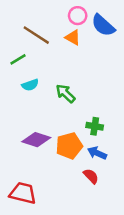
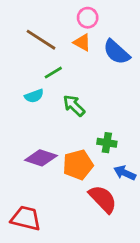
blue semicircle: (103, 25) -> (116, 52), moved
green line: (18, 59) -> (53, 73), moved
blue arrow: (97, 153) -> (125, 173), moved
red semicircle: (91, 176) -> (103, 199), size x1.6

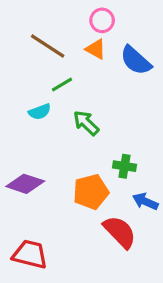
purple diamond: (41, 158) -> (25, 184), moved

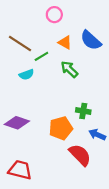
pink circle: (102, 20) -> (54, 15), moved
brown line: (48, 46) -> (20, 44), moved
orange triangle: (96, 49) -> (65, 42), moved
green arrow: (86, 123) -> (69, 69), moved

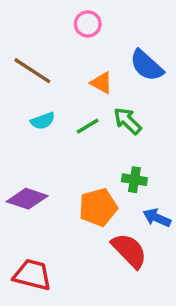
orange triangle: (65, 42) -> (102, 83), moved
green line: (41, 56) -> (88, 126), moved
green arrow: (69, 69) -> (128, 121), moved

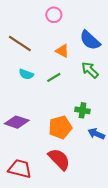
cyan semicircle: (43, 121) -> (26, 74), turned 40
green arrow: (128, 121) -> (90, 70), moved
red semicircle: (129, 251) -> (59, 159), moved

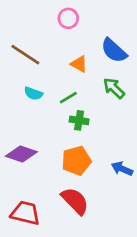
green cross: (82, 110) -> (79, 120), moved

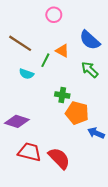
green line: (68, 98) -> (45, 60), moved, turned -32
orange pentagon: (76, 161) -> (77, 113), moved, turned 30
red trapezoid: (25, 213) -> (30, 152), moved

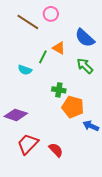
brown line: (20, 43) -> (28, 22), moved
red trapezoid: (30, 152) -> (28, 144), turned -60
red semicircle: (59, 158) -> (56, 150), size x0.7

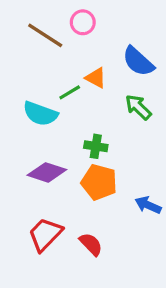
green line: (43, 57) -> (70, 92), turned 32
cyan semicircle: (25, 70) -> (40, 114), size x1.5
orange pentagon: (73, 107) -> (99, 182), moved
purple diamond: (16, 115) -> (47, 172), moved

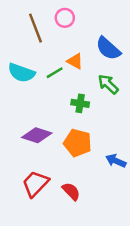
brown line: (45, 35) -> (35, 28), turned 36
cyan semicircle: (40, 114) -> (21, 73), moved
green cross: (96, 146) -> (80, 103), moved

